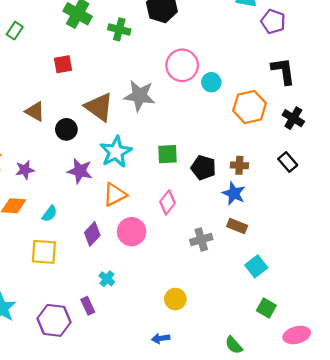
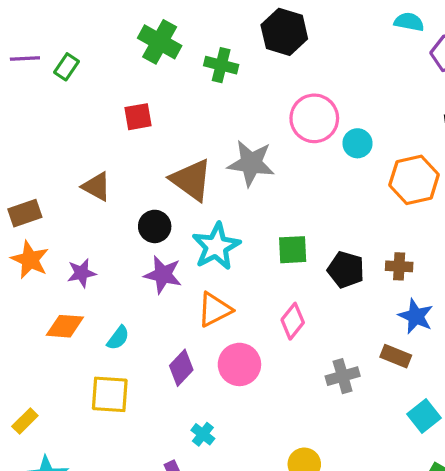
black circle: (66, 129) -> (155, 226), moved
blue star: (234, 193) -> (416, 316), moved

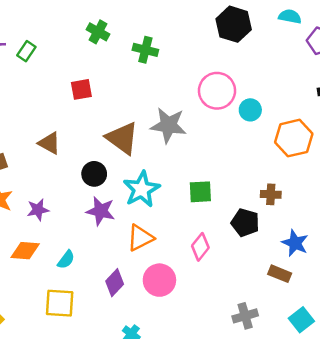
black hexagon: (284, 32) -> (234, 24), moved
green cross: (160, 42) -> (98, 32), size x0.7
brown cross: (399, 266) -> (271, 194), moved
black pentagon: (346, 270) -> (245, 223), moved
gray cross: (343, 376) -> (245, 316), moved

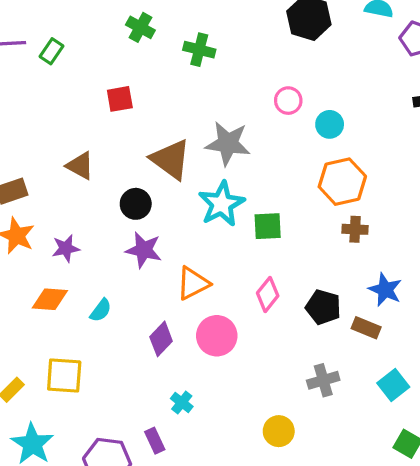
pink circle: (217, 91) -> (288, 101), size x0.6
orange hexagon: (294, 138) -> (342, 182), moved
cyan star: (142, 189) -> (222, 204), moved
black pentagon: (245, 223) -> (323, 307), moved
yellow square: (60, 303) -> (64, 375), moved

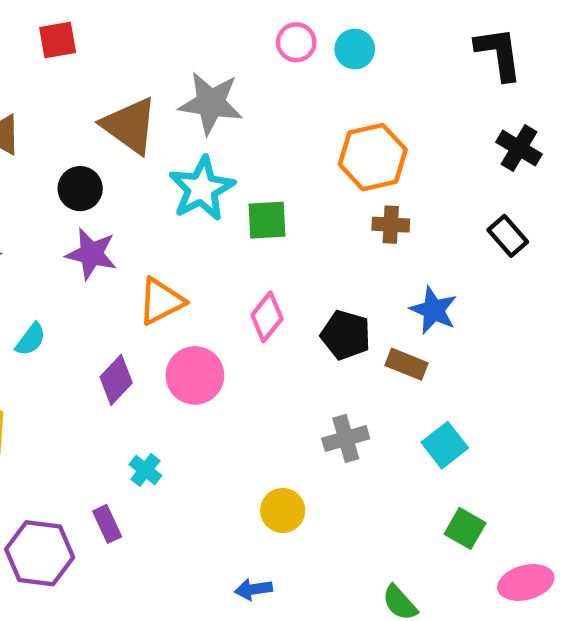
cyan circle: (330, 124) -> (355, 49), moved

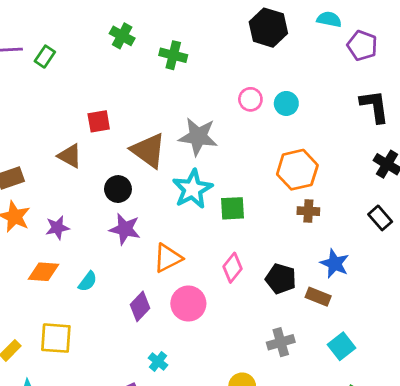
red square: (58, 40) -> (99, 121), moved

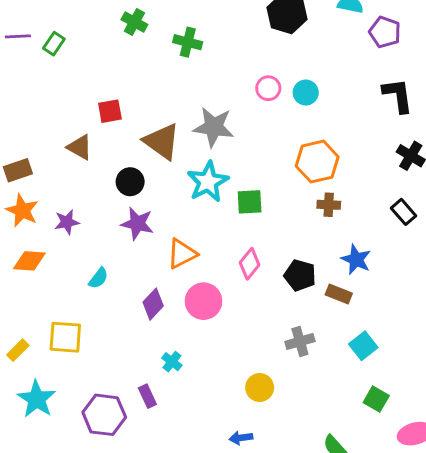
orange diamond: (43, 272) -> (29, 261), moved

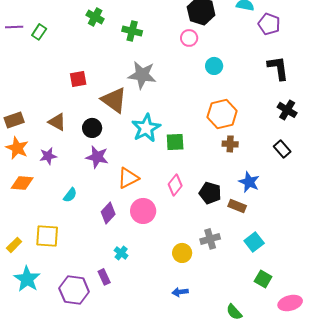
pink circle: (268, 88) -> (189, 38), moved
gray star: (214, 127) -> (142, 75), moved
brown triangle: (80, 147) -> (57, 122), moved
yellow circle: (260, 388) -> (182, 253), moved
blue arrow: (241, 438) -> (180, 292), moved

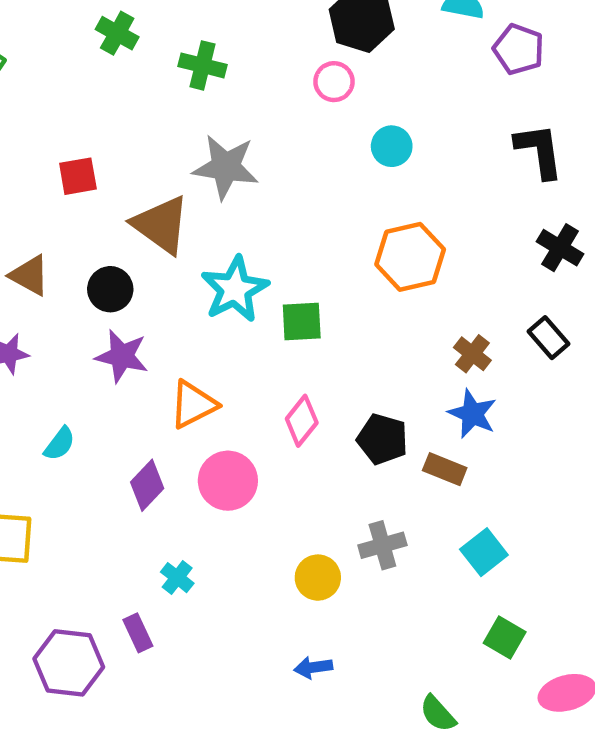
brown cross: (230, 144) -> (472, 354), moved, turned 35

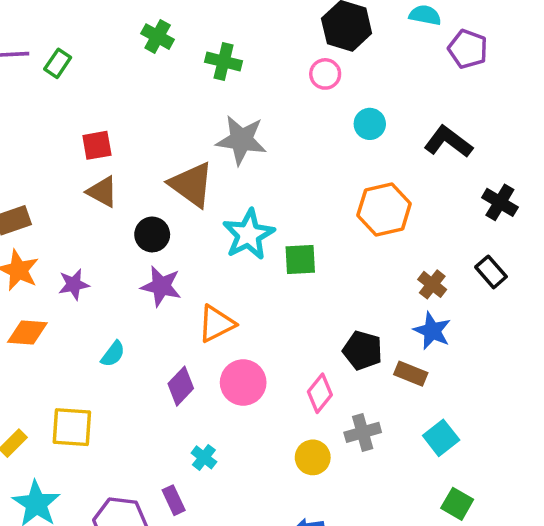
black L-shape: (539, 151) -> (448, 142), moved, turned -45
red square: (78, 176) -> (97, 145), moved
brown triangle: (30, 275) -> (102, 192), moved
pink diamond: (302, 421) -> (320, 393), moved

